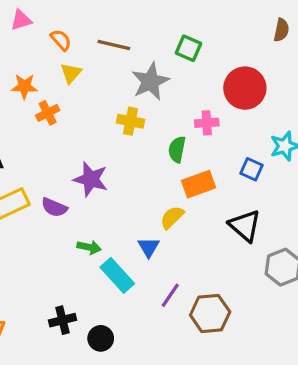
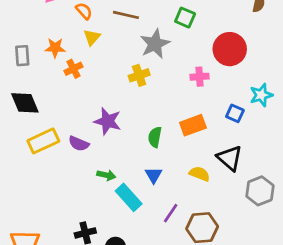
yellow cross: (130, 121) -> (139, 75), turned -30
green semicircle: (177, 149) -> (155, 137), moved
yellow semicircle: (172, 217) -> (200, 174), moved, turned 66

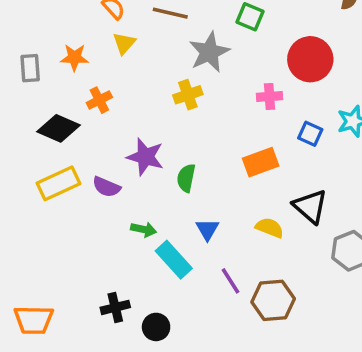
orange cross: (73, 69) -> (99, 100), moved
black diamond: (25, 103) -> (59, 128), moved, turned -44
blue square: (235, 113) -> (310, 134), moved
green semicircle: (155, 137) -> (186, 178), moved
purple line: (171, 213) -> (231, 281), turned -66

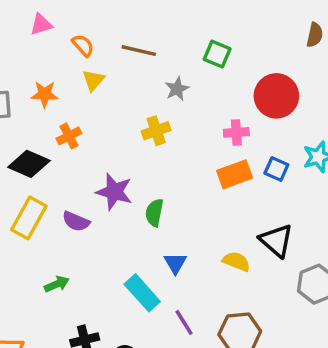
gray star: (209, 52) -> (177, 89), size x0.6
orange rectangle: (261, 162) -> (235, 174), moved
yellow rectangle: (59, 183) -> (29, 218), turned -36
green arrow: (144, 229) -> (57, 284), moved, turned -35
purple line: (231, 281) -> (184, 322), moved

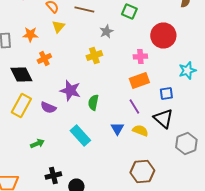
black diamond: (29, 164) -> (21, 74), turned 40
blue square: (276, 169) -> (166, 94), moved, turned -32
blue triangle: (175, 263) -> (117, 128), moved
cyan rectangle: (142, 293) -> (80, 136), moved
purple line: (184, 322) -> (134, 106), moved

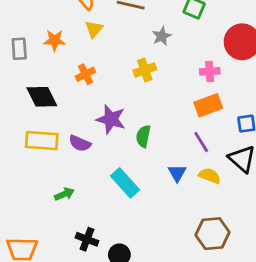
orange cross: (44, 58) -> (86, 74), moved
yellow rectangle: (21, 106) -> (42, 141), turned 65
black cross: (53, 176) -> (87, 239), turned 35

